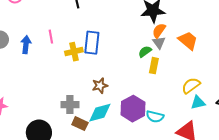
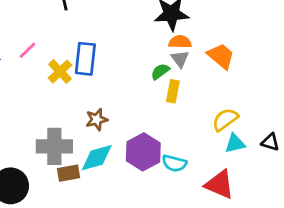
orange semicircle: (159, 31) -> (180, 42), turned 56
pink line: (51, 37) -> (28, 50), turned 56
yellow cross: (74, 52) -> (60, 72), turned -30
gray cross: (70, 105) -> (54, 146), size x1.4
brown rectangle: (80, 124) -> (68, 173), turned -35

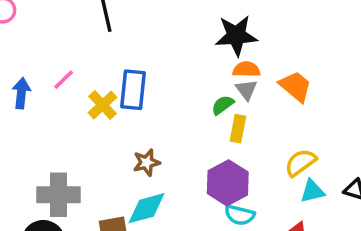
gray cross: (54, 146) -> (59, 195), moved
purple hexagon: (143, 152) -> (228, 183), moved

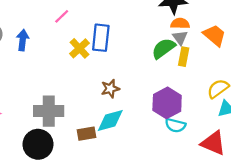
pink line: (64, 80) -> (62, 16), moved
green semicircle: (223, 105) -> (164, 48), size x1.5
yellow rectangle: (238, 129) -> (184, 57), moved

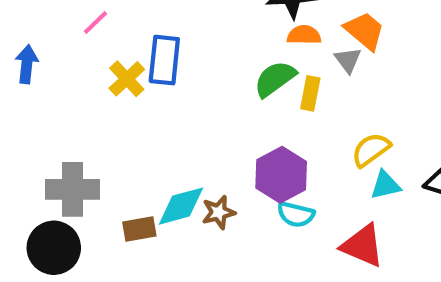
orange trapezoid: (214, 35) -> (365, 31), moved
gray triangle: (180, 38) -> (348, 60), moved
brown star: (110, 89) -> (219, 212), moved

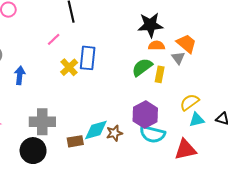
blue arrow: (27, 64) -> (20, 75), moved
cyan semicircle: (296, 214) -> (152, 134), size x1.4
red triangle: (362, 246) -> (185, 150), turned -35

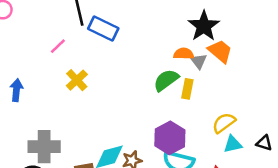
black star: (150, 25) -> (204, 26), moved, turned -30
blue rectangle: (88, 58) -> (103, 29), moved, turned -70
gray triangle: (178, 58) -> (199, 61), moved

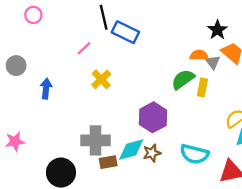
black star: (204, 26) -> (217, 30), size x0.7
purple hexagon: (170, 138) -> (153, 117), moved
gray cross: (44, 147) -> (95, 140), moved

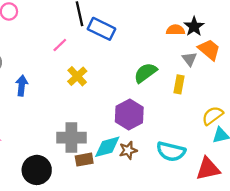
orange semicircle: (199, 55) -> (176, 30), moved
green semicircle: (183, 79) -> (145, 73), moved

